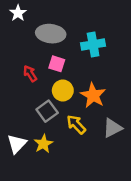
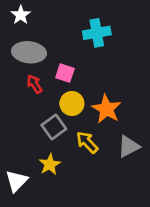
gray ellipse: (51, 34) -> (29, 52), moved
cyan cross: (93, 44) -> (97, 33), moved
white triangle: (17, 144) -> (17, 181), moved

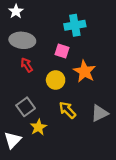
pink square: (65, 73) -> (62, 51), moved
orange star: (106, 109) -> (85, 71), moved
gray square: (54, 127) -> (26, 107), moved

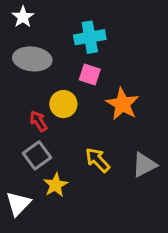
cyan cross: (75, 25) -> (90, 37), moved
red arrow: (27, 65) -> (38, 121), moved
yellow circle: (56, 80) -> (63, 104), moved

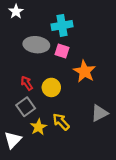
gray ellipse: (32, 59) -> (36, 45), moved
yellow circle: (63, 104) -> (51, 87), moved
yellow arrow: (98, 160) -> (61, 122), moved

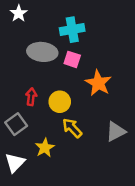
red arrow: (27, 83) -> (31, 97), turned 40
gray square: (26, 107) -> (16, 124), moved
yellow arrow: (61, 122) -> (72, 128), moved

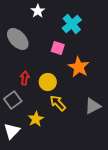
white star: (19, 13) -> (38, 11), moved
cyan cross: (72, 30) -> (72, 24), moved, turned -30
gray ellipse: (42, 52) -> (18, 39), moved, turned 40

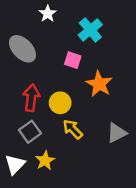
red arrow: (25, 78) -> (31, 98), size x1.5
gray square: (13, 100) -> (30, 132), moved
yellow star: (36, 119) -> (45, 161), moved

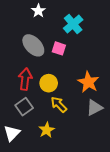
gray ellipse: (22, 49) -> (33, 45), moved
orange star: (99, 84) -> (88, 82), moved
yellow star: (45, 161) -> (47, 130), moved

